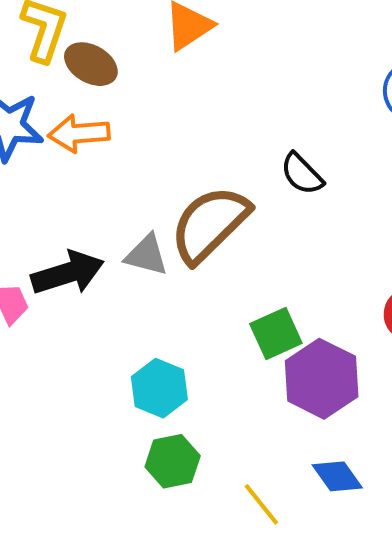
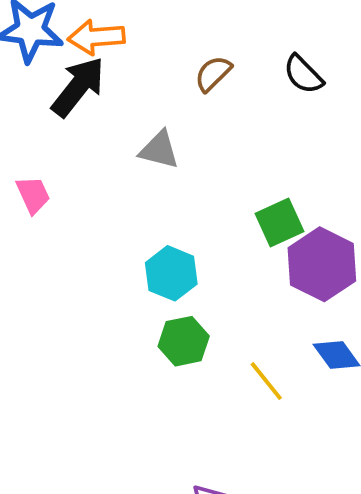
brown semicircle: (210, 224) -> (213, 74), moved, size x0.5
black arrow: (68, 273) -> (78, 87), moved, turned -34

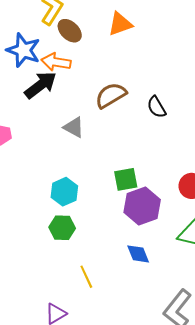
brown semicircle: (213, 74) -> (111, 95), size x1.5
yellow line: (266, 381) -> (86, 277), moved

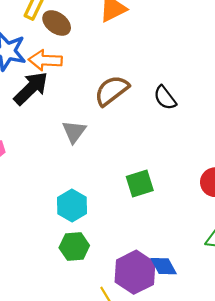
gray triangle: (74, 127) -> (74, 132), turned 45
purple hexagon: (142, 206) -> (135, 272), moved

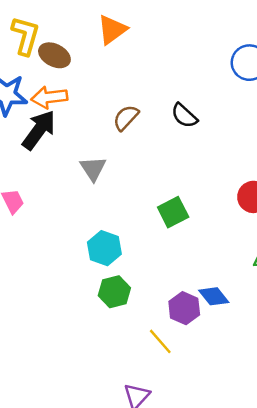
brown semicircle: (112, 91) -> (126, 118), size x0.7
purple hexagon: (135, 272) -> (184, 308), size x0.7

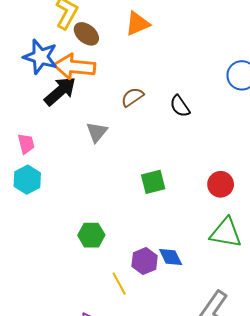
orange arrow: (49, 97) -> (74, 67), size x1.4
cyan hexagon: (104, 248) -> (27, 180), moved

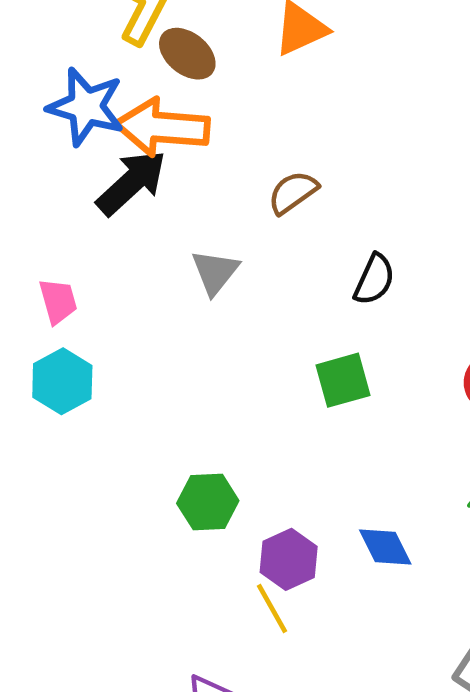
black semicircle: (180, 106) -> (374, 279), moved, turned -120
purple hexagon: (145, 261) -> (289, 559), moved

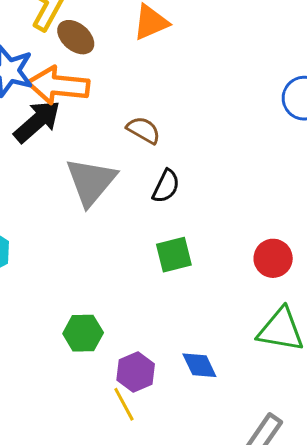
brown semicircle: (293, 192) -> (143, 130), turned 64
gray triangle: (215, 272) -> (91, 182), size x1.6
black semicircle: (374, 279) -> (166, 186), moved

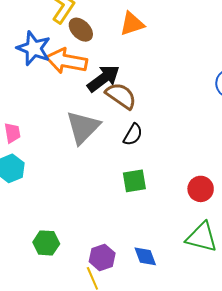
black arrow: (37, 121) -> (103, 78), moved
brown semicircle: (143, 130) -> (121, 96), size x1.4
green hexagon: (83, 333) -> (46, 243), moved

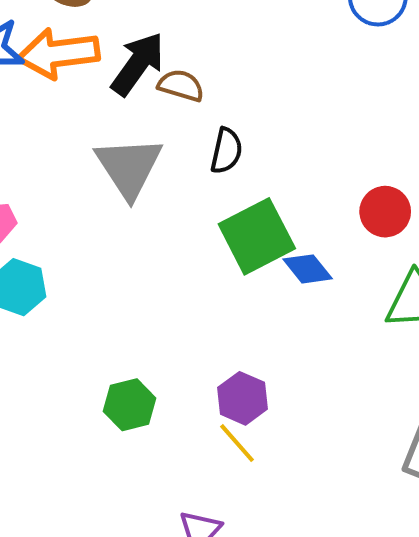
brown semicircle: (121, 96) -> (181, 86), size x0.7
green square: (134, 181) -> (257, 236), size x1.5
blue diamond: (145, 256) -> (308, 269), moved

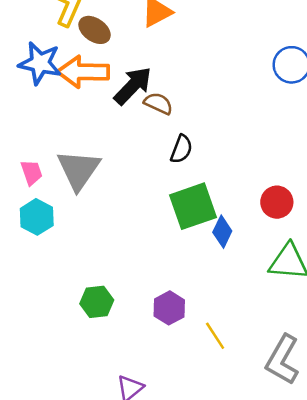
gray triangle: (129, 167) -> (78, 170), moved
blue diamond: (308, 269) -> (222, 232), turned 56
yellow line: (237, 443) -> (215, 336), moved

